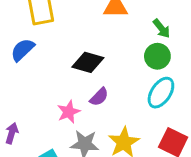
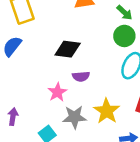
purple semicircle: (99, 97) -> (81, 76), turned 49

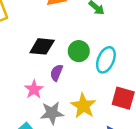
green circle: (124, 36) -> (79, 51), moved
purple semicircle: (81, 76) -> (56, 73), turned 119

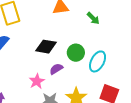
purple semicircle: (56, 73) -> (56, 69), turned 32

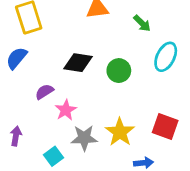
cyan ellipse: (98, 61) -> (166, 57), moved
purple semicircle: (56, 69) -> (44, 92), moved

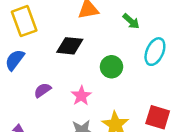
black diamond: (78, 63) -> (70, 46), moved
pink star: (66, 110) -> (81, 96), moved

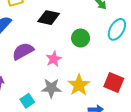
purple semicircle: (42, 90) -> (23, 51), size x1.5

